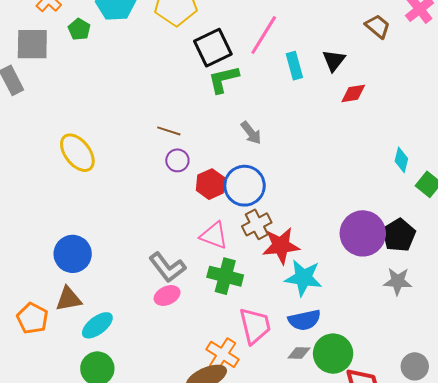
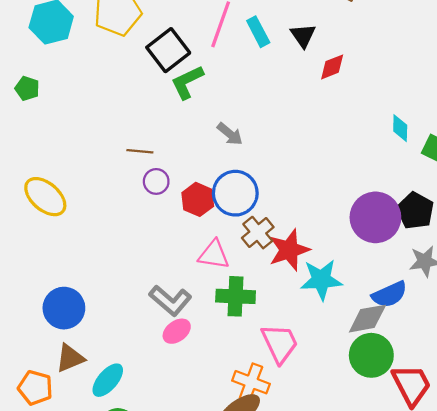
green pentagon: (79, 29) -> (27, 88), moved
cyan rectangle: (294, 66) -> (258, 32), moved
blue semicircle: (304, 320) -> (389, 294), moved
gray diamond: (299, 353) -> (367, 319), moved, size x1.6

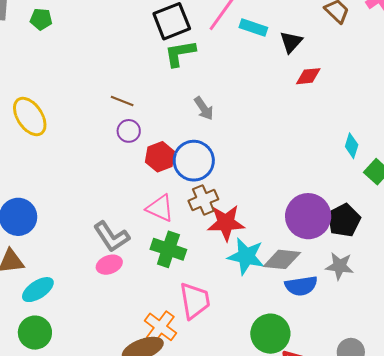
cyan rectangle: (258, 32) -> (253, 28), turned -60
green pentagon: (27, 88) -> (41, 19), turned -30
gray diamond: (367, 319) -> (282, 259), moved

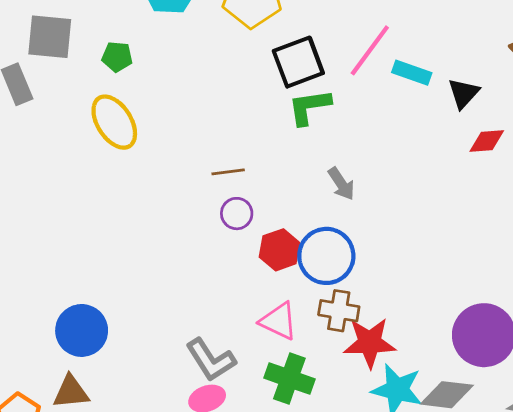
brown line: (122, 101) -> (228, 172), turned -30
yellow ellipse: (30, 116) -> (114, 122), moved
brown cross: (203, 200) -> (339, 311), turned 32

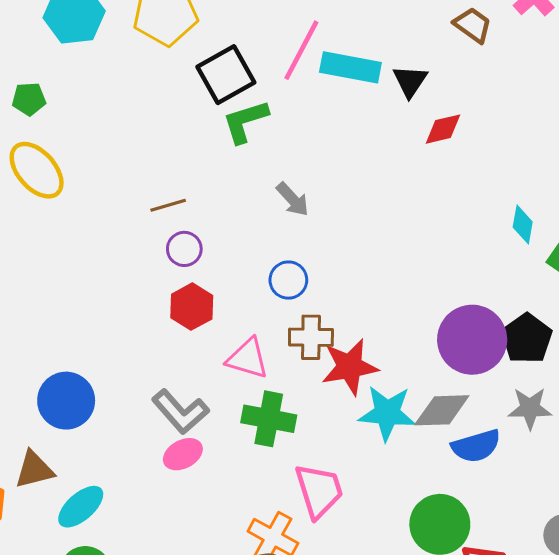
cyan rectangle: (412, 73) -> (350, 67), size x1.4
red hexagon: (280, 250) -> (192, 307), moved
blue circle: (326, 256) -> (288, 280), size x0.6
blue circle: (82, 330) -> (66, 401), moved

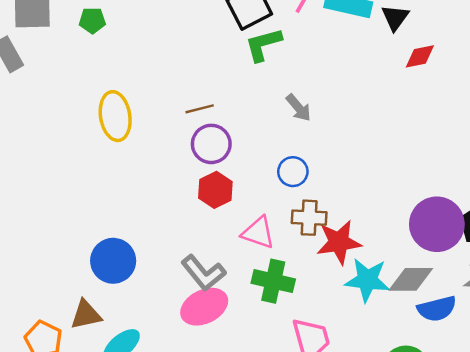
yellow ellipse: (37, 170) -> (115, 116), moved, turned 30
purple circle: (184, 249) -> (211, 144), size x1.4
pink ellipse: (183, 454) -> (204, 307), size x1.5

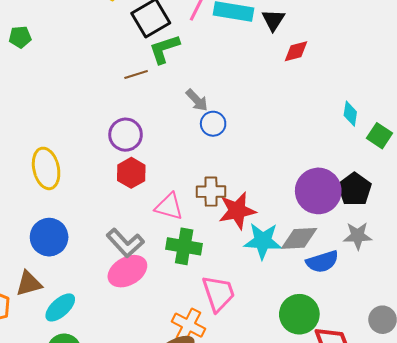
brown line: (200, 109) -> (136, 74), moved
yellow ellipse: (115, 116) -> (46, 168), moved
blue circle: (293, 172) -> (213, 124), moved

